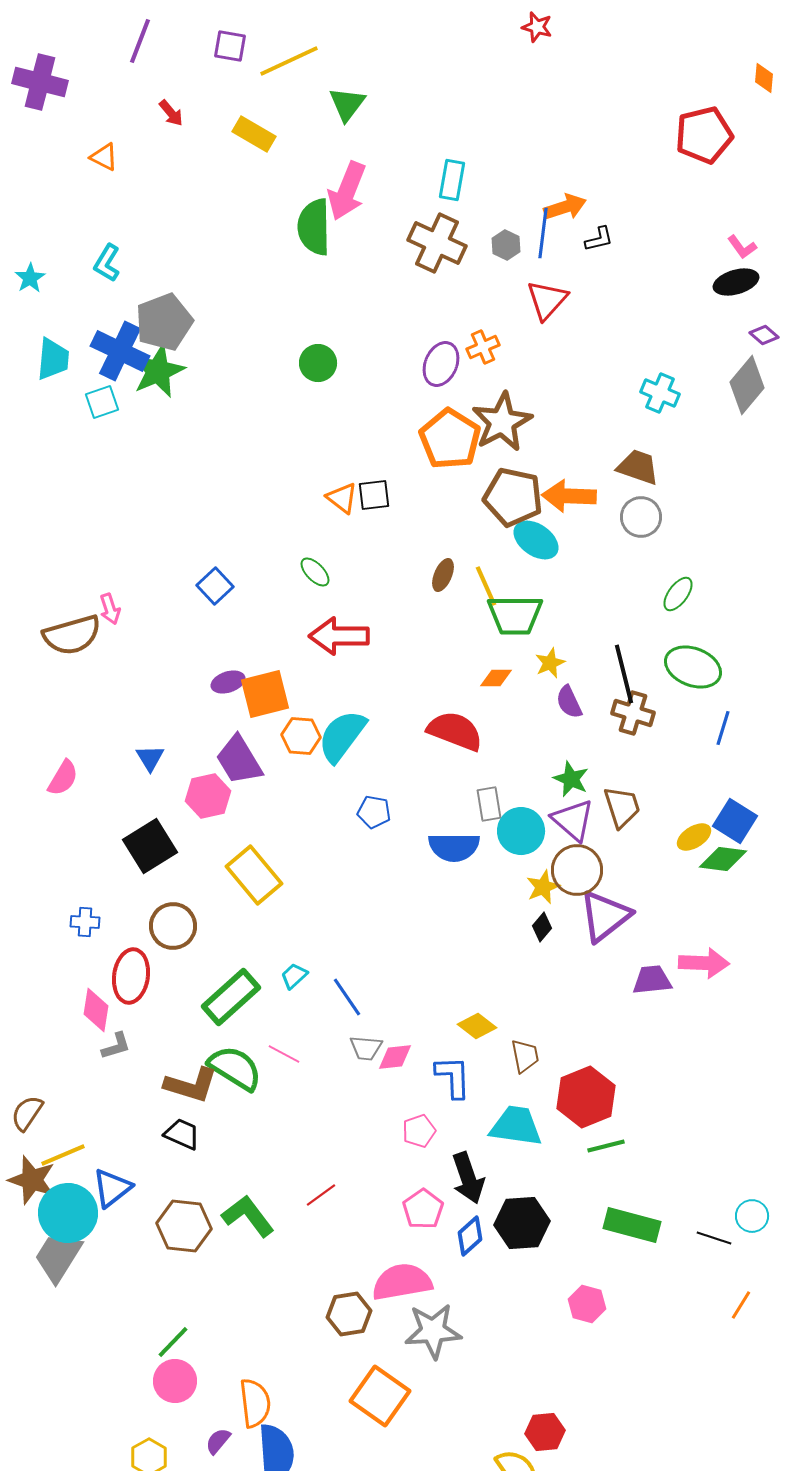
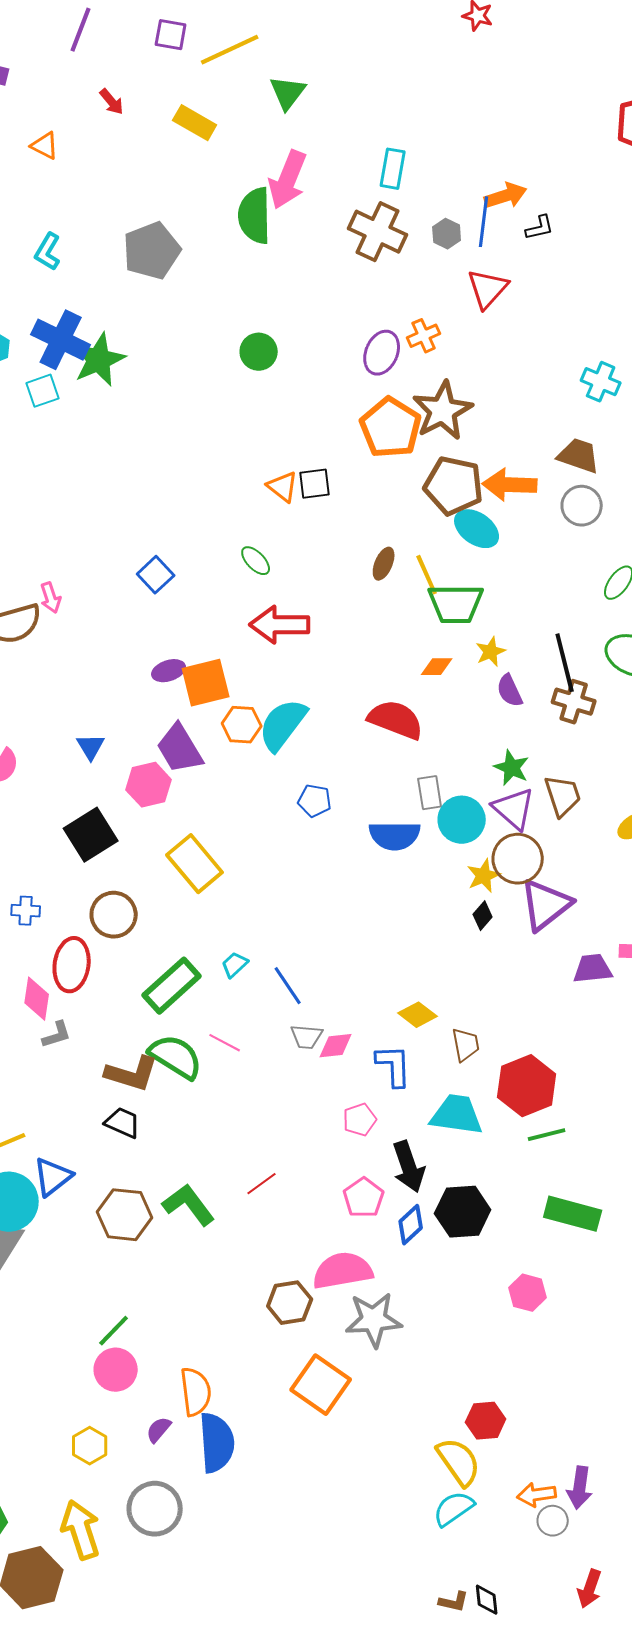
gray pentagon: (164, 322) -> (152, 251), moved

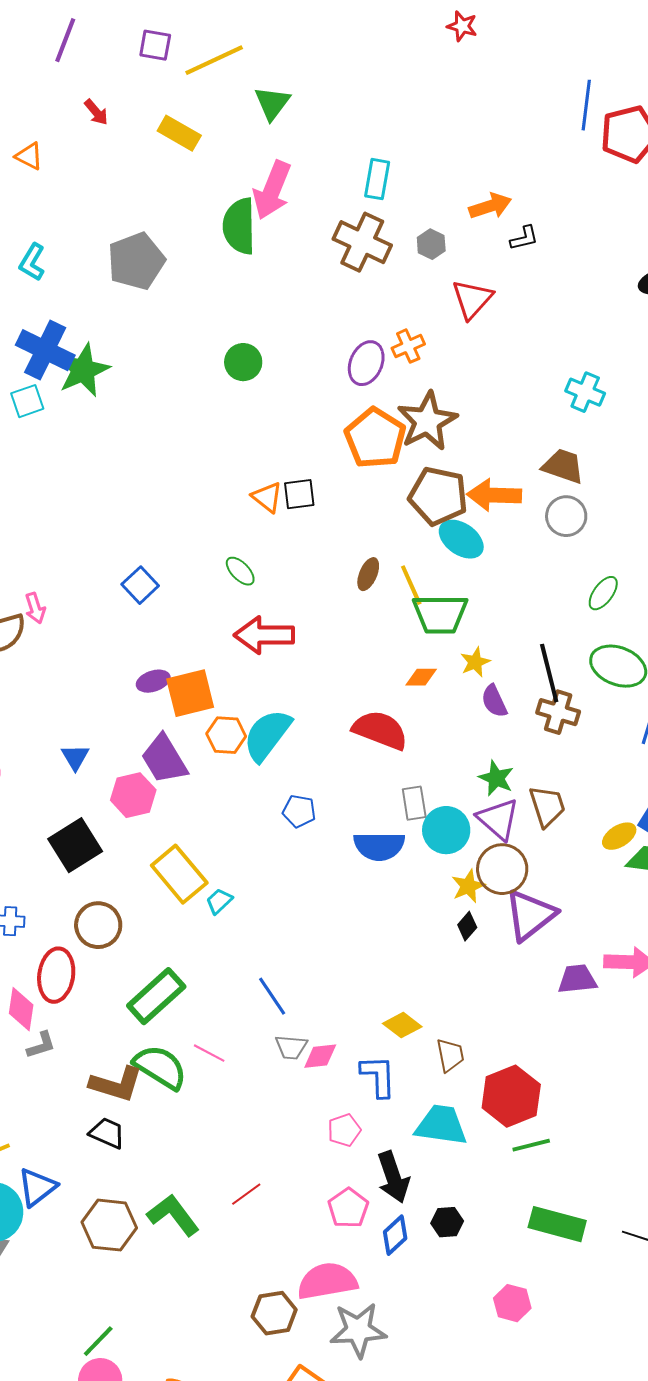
blue line: (484, 222) -> (586, 105), moved
cyan trapezoid: (235, 965) -> (219, 901), moved
black hexagon: (463, 1212) -> (447, 1222), size x0.6

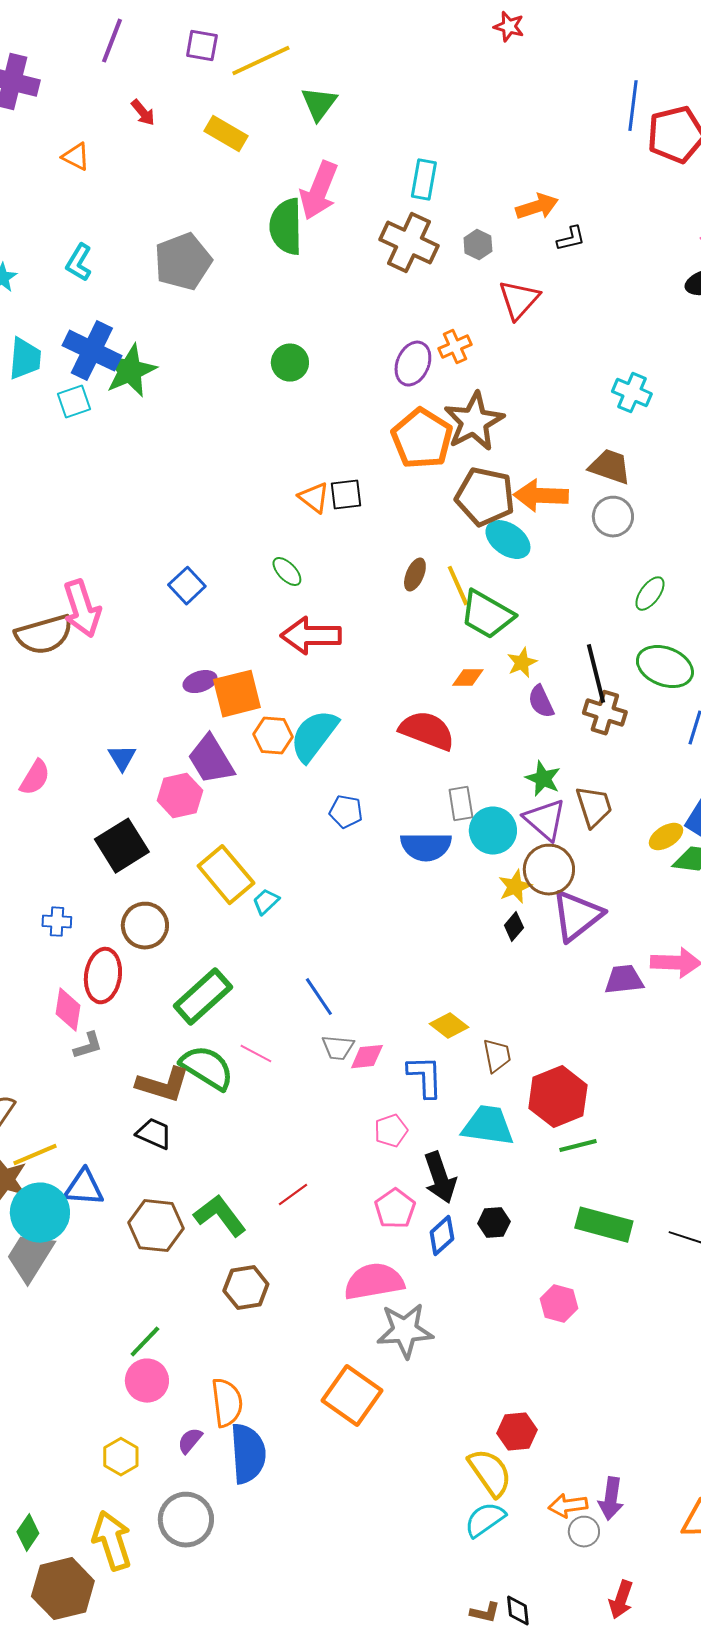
pink arrow: (35, 608) -> (82, 609), size x1.8
green trapezoid: (440, 614) -> (487, 615), turned 30
blue triangle: (37, 1187) -> (84, 1188), turned 42
brown hexagon: (274, 1313) -> (246, 1288), moved

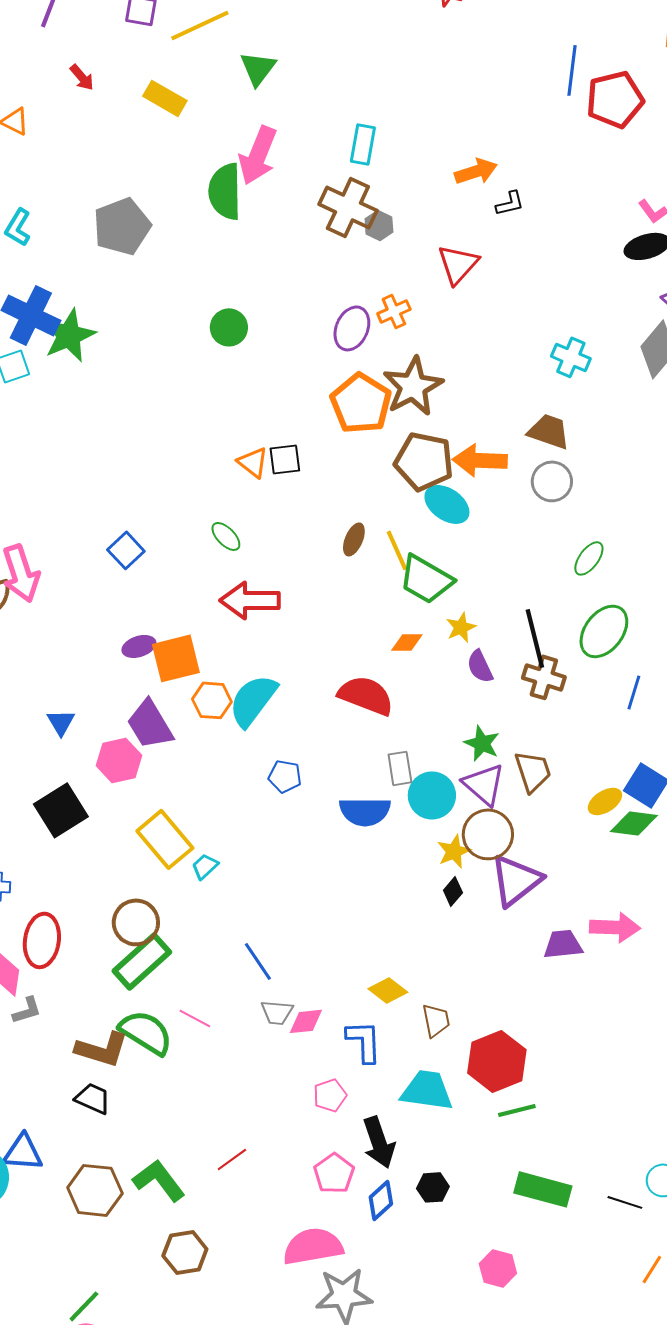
gray hexagon: (478, 245) -> (379, 225), moved
green ellipse: (665, 667) -> (604, 631), turned -74
brown circle: (145, 926) -> (136, 922), moved

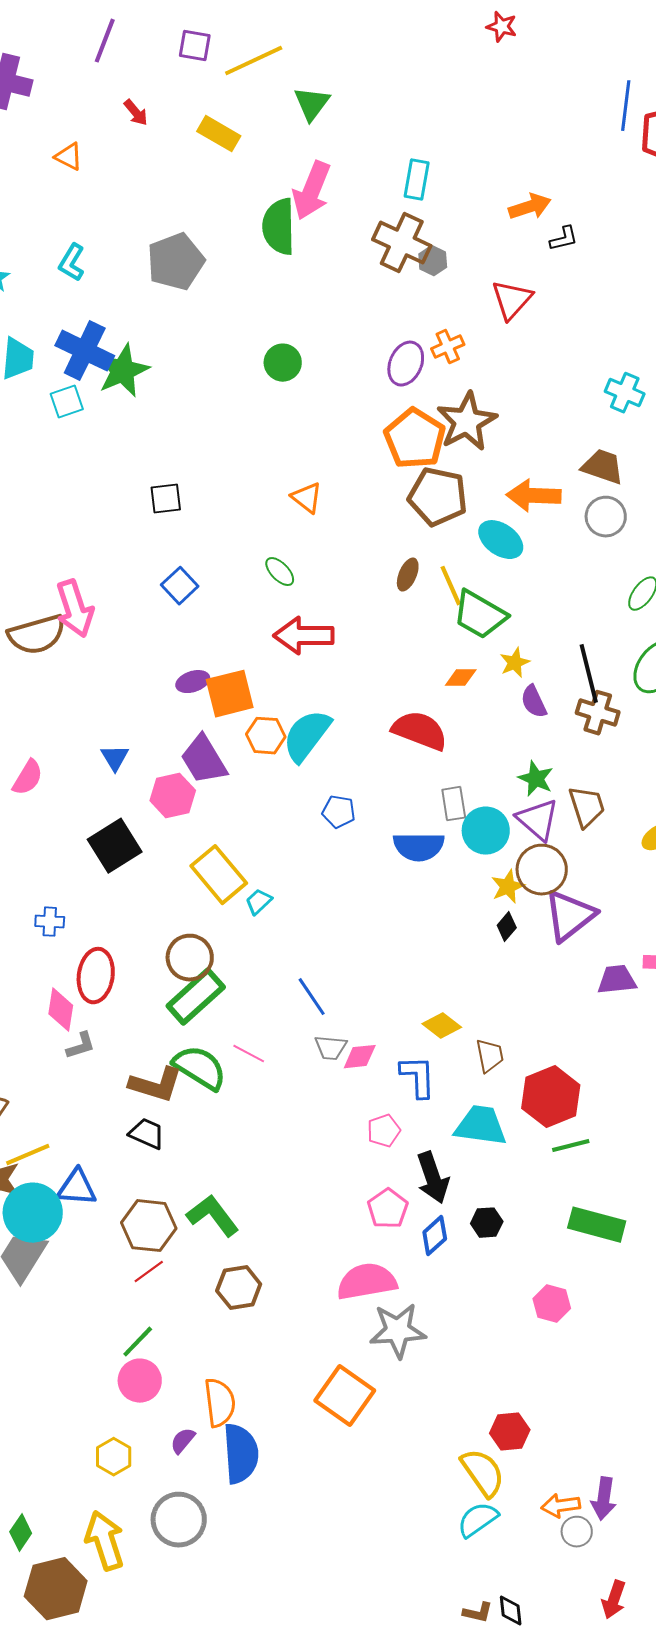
black square: (285, 459) -> (166, 499), moved
brown pentagon: (424, 461) -> (438, 497), moved
red line: (232, 1159) -> (149, 1272), moved

